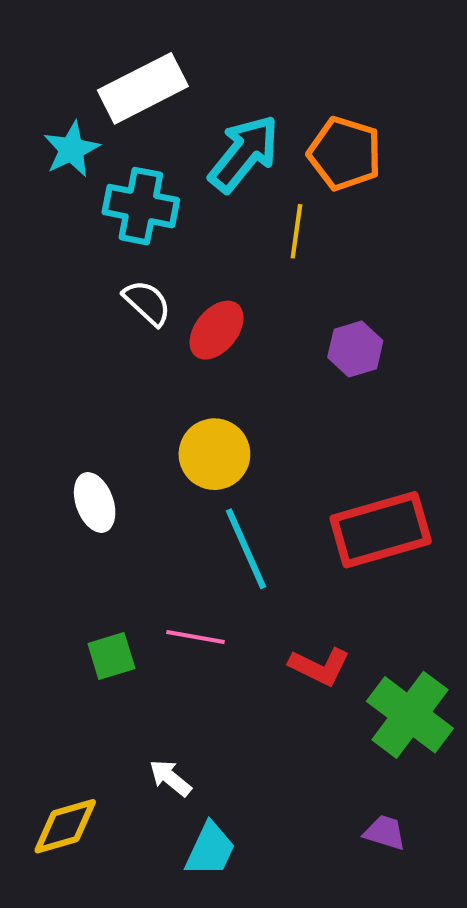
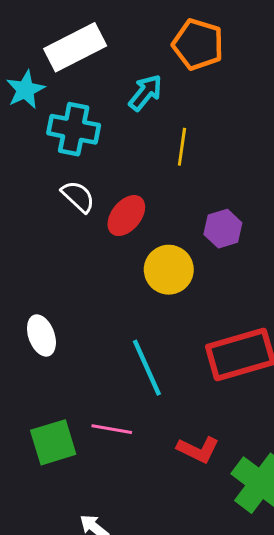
cyan arrow: (244, 153) -> (145, 93), size x0.7
orange pentagon: (345, 153) -> (198, 44), moved
yellow circle: (214, 454) -> (169, 270), moved
green square: (111, 656) -> (53, 442), size x1.4

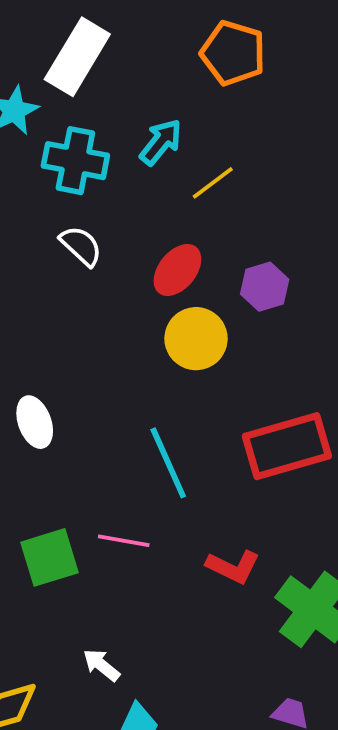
white rectangle: (75, 47) -> (77, 57), turned -32
cyan arrow: (145, 93) -> (161, 142), moved
yellow line: (182, 147) -> (213, 183), turned 45
red ellipse: (126, 216) -> (177, 270), moved

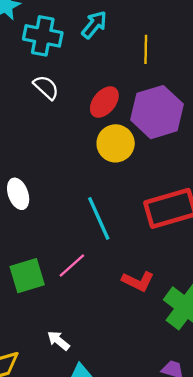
yellow line: (213, 183) -> (146, 49), moved, turned -52
purple hexagon: (265, 287) -> (157, 112), size x1.8
pink line: (124, 541) -> (72, 265), turned -52

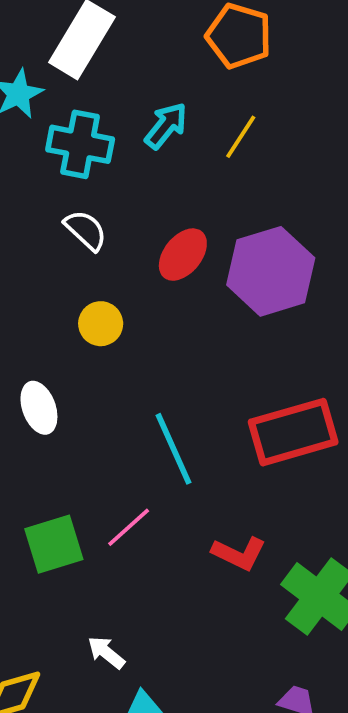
yellow line: (146, 49) -> (241, 137), moved, turned 32
yellow circle: (116, 143) -> (101, 324), moved, size x0.7

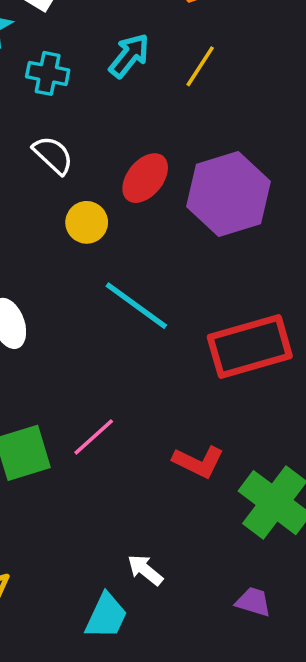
cyan cross: (80, 144) -> (48, 73), size x0.7
yellow circle: (101, 324) -> (87, 222), moved
cyan line: (174, 449) -> (136, 306), moved, turned -30
white arrow: (106, 653) -> (145, 570), moved

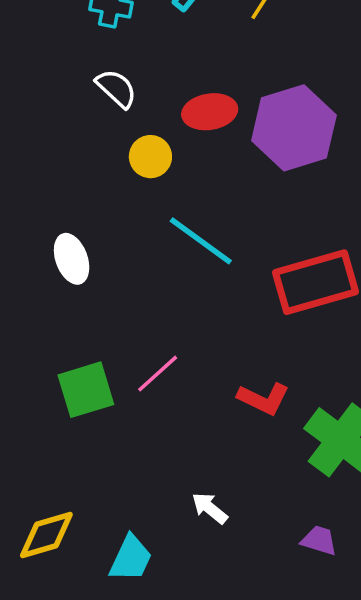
red ellipse: (145, 178) -> (210, 112), turned 42
cyan trapezoid: (106, 616) -> (131, 558), moved

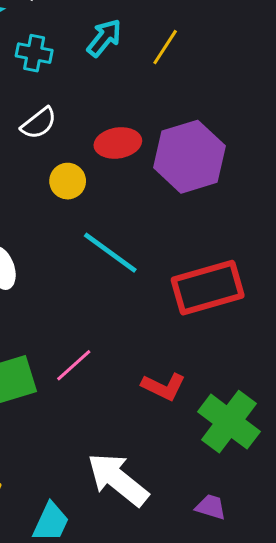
white semicircle: (116, 88) -> (39, 123), turned 99
white arrow: (210, 508) -> (118, 479), size x2.0

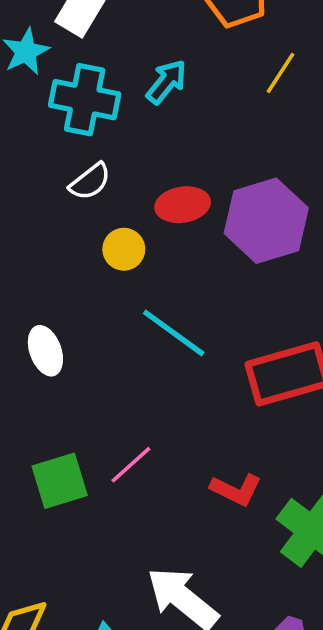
yellow line: (165, 47) -> (281, 73), moved
cyan cross: (34, 53) -> (85, 100), size x1.6

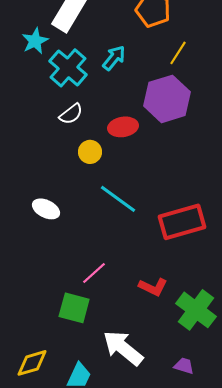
cyan cross: (85, 100) -> (68, 68), turned 30
purple hexagon: (266, 221) -> (167, 99), moved
white ellipse: (45, 351) -> (46, 209), turned -44
green square: (60, 481) -> (74, 308), moved, turned 32

